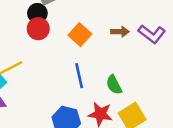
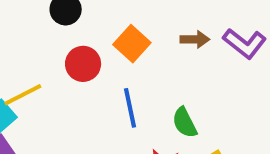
red circle: (38, 29) -> (83, 64), moved

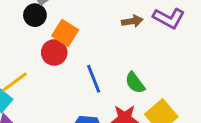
orange square: (132, 44) -> (65, 33), moved

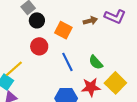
black circle: (35, 15) -> (37, 20), moved
orange square: (65, 33) -> (63, 30), moved

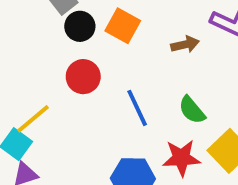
brown arrow: (90, 21) -> (185, 44), moved
orange square: (63, 30) -> (123, 26), moved

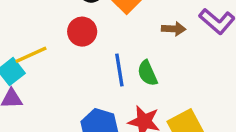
green semicircle: (192, 110) -> (147, 73), moved

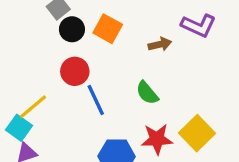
blue line: (119, 70) -> (96, 100), moved

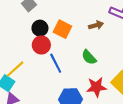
black circle: (72, 29) -> (40, 28), moved
orange square: (108, 29) -> (62, 29), moved

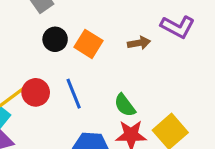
red circle: (41, 45) -> (36, 92), moved
green semicircle: (89, 57) -> (125, 105), moved

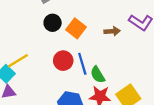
red circle: (36, 92) -> (63, 61), moved
blue line: (74, 94) -> (82, 64), moved

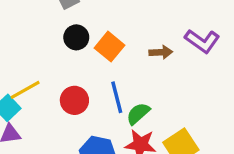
red circle: (63, 61) -> (74, 100), moved
green semicircle: (98, 75) -> (138, 114), turned 78

